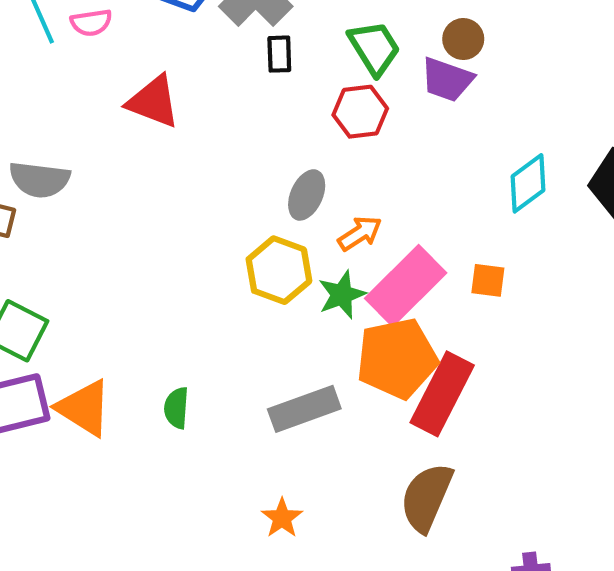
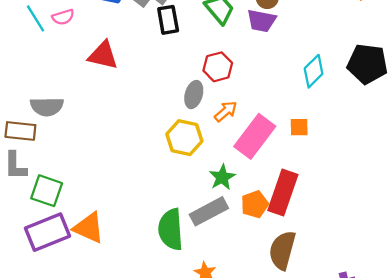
black rectangle: (279, 54) -> (168, 20), size x1.4
red hexagon: (360, 112) -> (218, 67), moved
green star: (342, 295) -> (222, 177), moved
orange pentagon: (397, 358) -> (255, 204), moved, size x0.6
green semicircle: (176, 408) -> (171, 229), moved, size x1.8

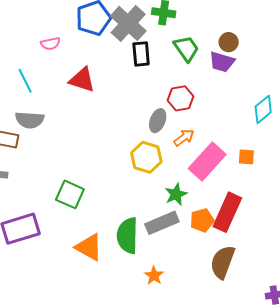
cyan line: (36, 18) -> (25, 81), moved
green square: (47, 191) -> (70, 194), moved
orange triangle: (89, 228) -> (89, 247), moved

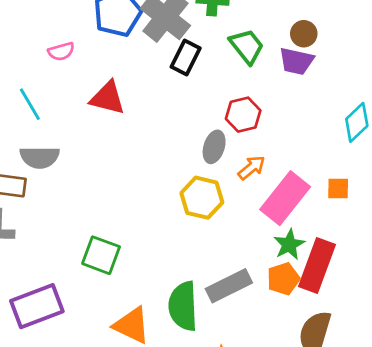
black rectangle: (141, 54) -> (186, 58), turned 35
green star: (176, 194) -> (289, 244), moved

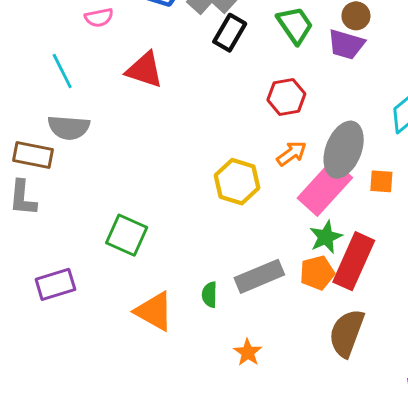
gray ellipse: (214, 147) -> (344, 150), moved, size x1.6
purple rectangle: (37, 306) -> (55, 284), size x0.7
green semicircle: (183, 306) -> (210, 295), size x0.5

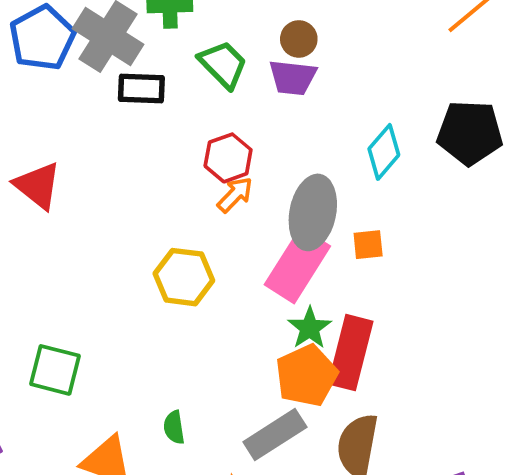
black rectangle: (230, 33) -> (141, 89), turned 72
red triangle: (145, 70) -> (38, 186), moved, turned 30
orange arrow: (291, 153) -> (235, 195), moved
orange pentagon: (317, 273) -> (307, 375), size x1.4
gray rectangle: (259, 276) -> (275, 434), moved

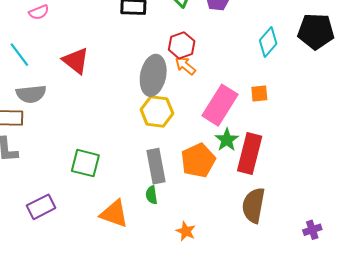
orange arrow: (235, 195) -> (185, 66), turned -95
gray ellipse: (313, 212) -> (153, 75), moved
orange pentagon: (307, 375) -> (198, 160), moved
gray rectangle: (275, 434) -> (156, 166), moved, turned -68

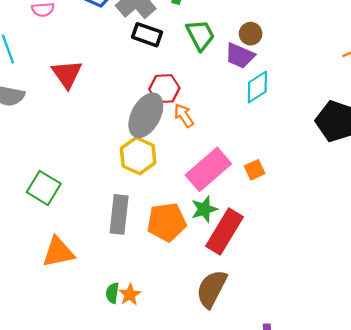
cyan diamond: (268, 42) -> (257, 87), moved
red hexagon: (182, 45) -> (164, 89), moved
orange square: (259, 93) -> (255, 170), turned -36
green semicircle: (152, 195) -> (112, 293), moved
orange triangle: (114, 214) -> (58, 252), turned -48

